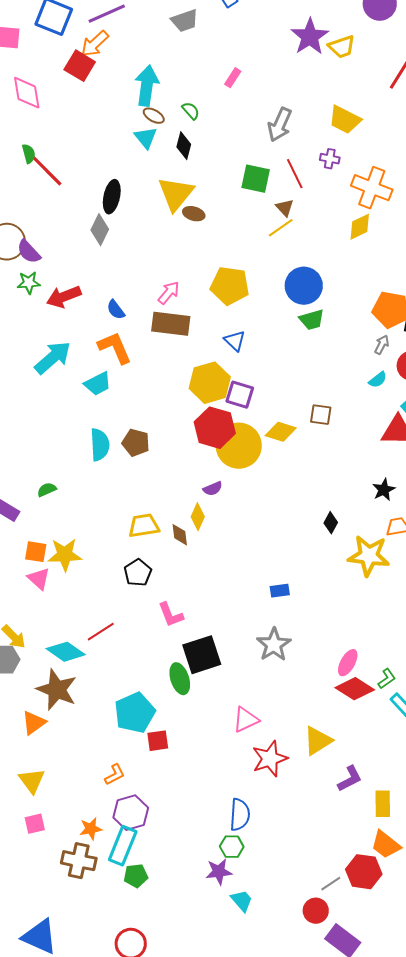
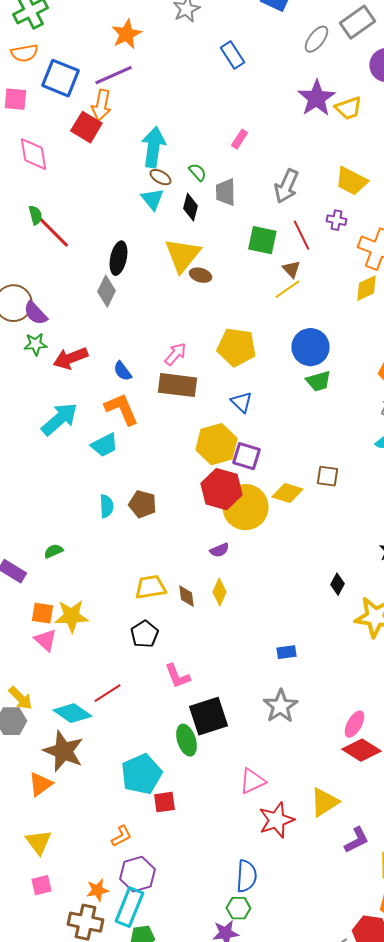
gray trapezoid: (185, 21) -> (225, 192), moved, turned 108
orange arrow: (95, 44) -> (101, 105), turned -36
cyan semicircle: (100, 445) -> (106, 506), size x0.7
yellow diamond: (198, 517) -> (219, 592), moved

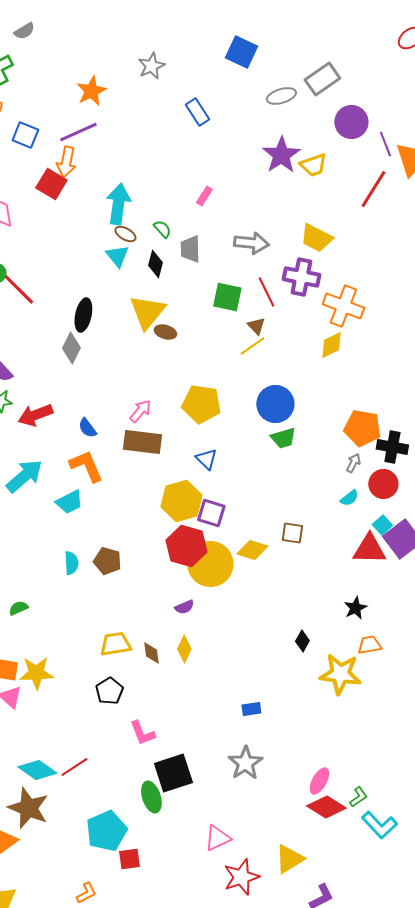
gray ellipse: (316, 39) -> (281, 96), turned 36
blue square: (60, 78) -> (25, 135), size x0.7
gray arrow: (286, 186) -> (251, 243), turned -108
purple cross: (336, 220) -> (301, 277), size x1.8
red line: (107, 693) -> (74, 767), moved

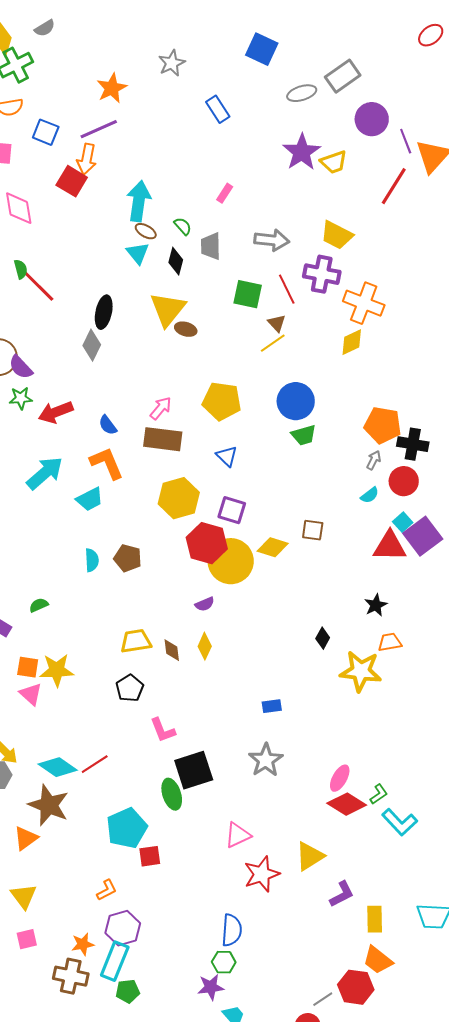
yellow hexagon: (181, 501) -> (179, 498), moved

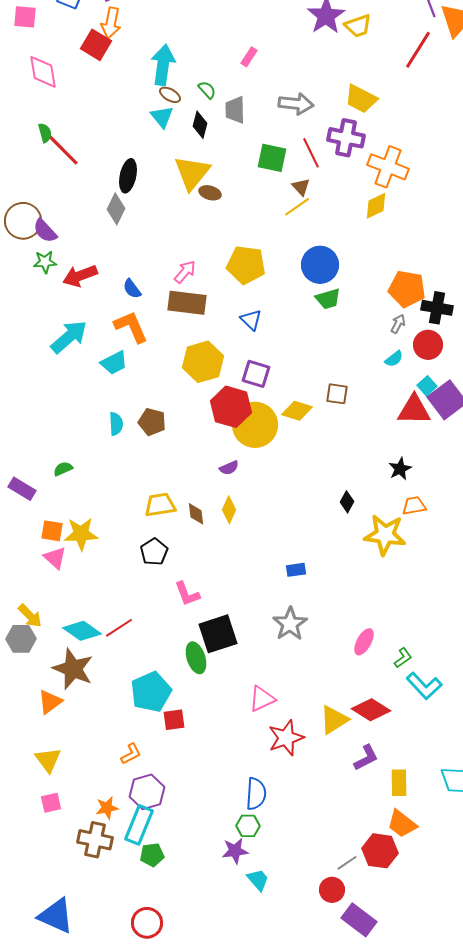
red diamond: (347, 804) -> (371, 710), moved

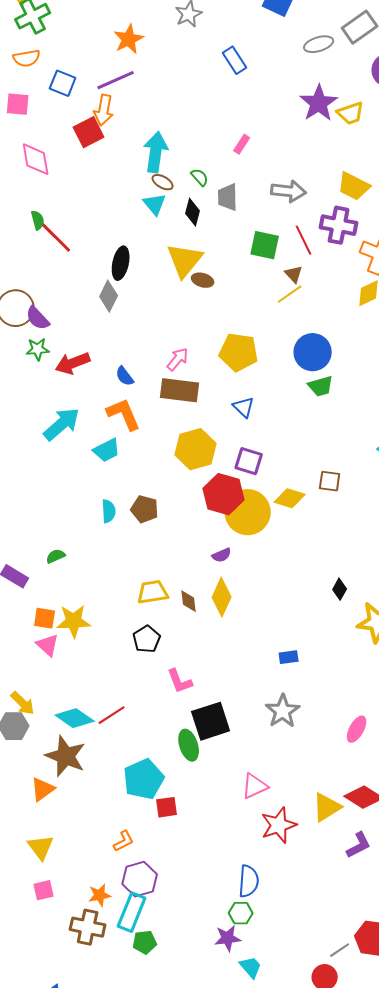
red square: (96, 45) -> (89, 132), turned 32
yellow diamond: (229, 510) -> (222, 597), size x1.4

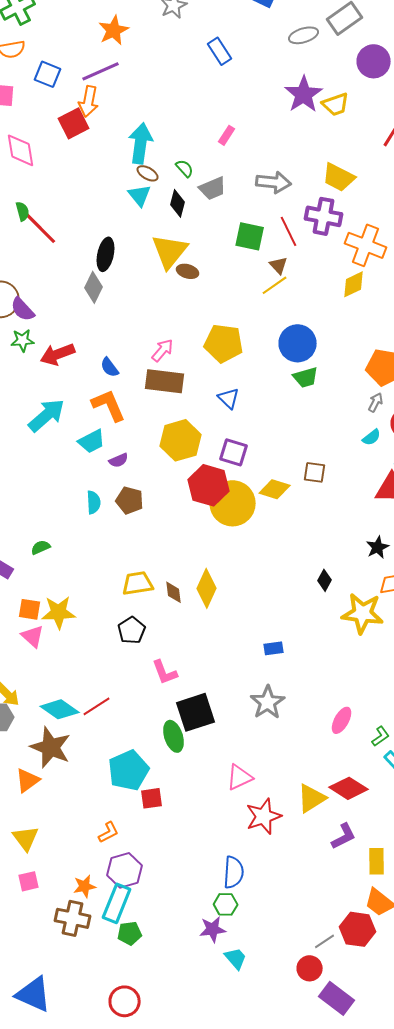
gray trapezoid: (228, 197) -> (213, 188), turned -112
purple semicircle: (222, 555) -> (119, 460), moved

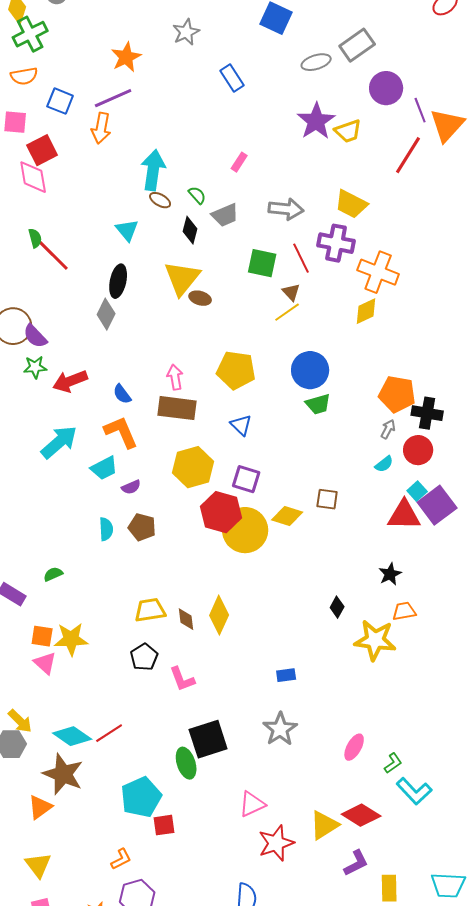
red square: (74, 123) -> (42, 150), moved
cyan triangle: (140, 195) -> (127, 230), moved
pink arrow: (163, 350) -> (175, 377), turned -50
pink L-shape: (165, 672) -> (182, 679), moved

